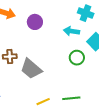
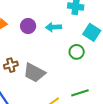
cyan arrow: (71, 31) -> (54, 27), moved

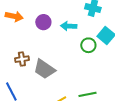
green circle: (77, 52) -> (88, 45), moved

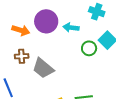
orange arrow: (14, 16) -> (21, 30), moved
purple circle: (43, 22) -> (46, 21), size x1.5

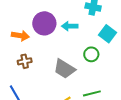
green circle: (89, 48) -> (91, 54), moved
gray trapezoid: (43, 68) -> (64, 69), moved

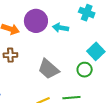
cyan square: (108, 34) -> (96, 51), moved
green circle: (91, 54) -> (85, 70), moved

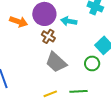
brown cross: (10, 55) -> (48, 36), moved, turned 32

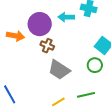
cyan arrow: (69, 21) -> (66, 17), moved

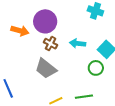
cyan arrow: (66, 17) -> (78, 43), moved
gray trapezoid: (59, 70) -> (46, 68), moved

